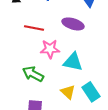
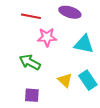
cyan triangle: (73, 62) -> (84, 44), moved

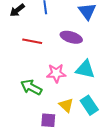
pink star: (47, 37) -> (56, 73), moved
purple square: (32, 95) -> (48, 120), moved

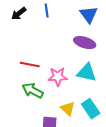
purple ellipse: (71, 37) -> (85, 43), moved
red line: (32, 41) -> (30, 65), moved

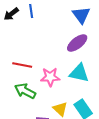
blue line: (47, 11) -> (31, 11), moved
purple ellipse: (85, 43) -> (77, 43), turned -55

